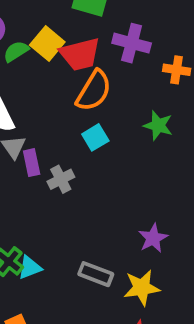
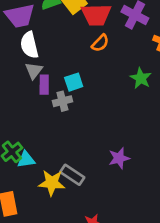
orange semicircle: (94, 91) -> (100, 43), size x0.6
cyan square: (95, 137) -> (74, 82), moved
yellow star: (142, 288) -> (52, 183), moved

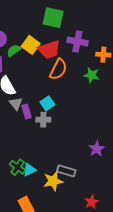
orange semicircle: (100, 43) -> (58, 69), size x1.5
green star: (141, 78) -> (92, 75), moved
gray cross: (62, 101) -> (43, 120), turned 32

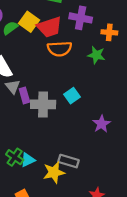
orange semicircle: (58, 69) -> (60, 49), turned 60
cyan square: (47, 103) -> (72, 96), moved
gray cross: (43, 120) -> (43, 104), size x1.5
purple star: (97, 149) -> (101, 124), moved

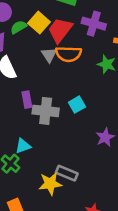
red trapezoid: (49, 27) -> (60, 30), turned 140
gray triangle: (13, 87) -> (49, 55), moved
cyan triangle: (28, 160) -> (23, 146), moved

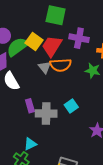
green semicircle: (19, 27) -> (18, 47), size x1.6

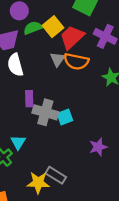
green semicircle: (18, 47) -> (33, 28), size x0.7
cyan square: (71, 106) -> (65, 117), moved
cyan triangle: (30, 144) -> (18, 142), turned -48

